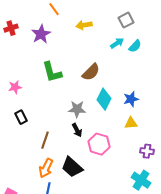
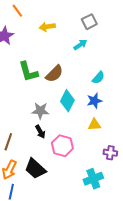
cyan semicircle: (135, 46) -> (98, 78), moved
green L-shape: (52, 72) -> (28, 72), moved
cyan cross: (141, 180) -> (93, 179), moved, turned 36

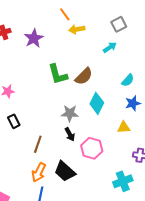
orange line: (17, 11) -> (65, 14), moved
blue star: (94, 101) -> (133, 103), moved

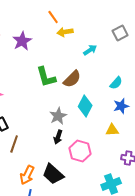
gray square: (119, 24) -> (120, 33), moved
cyan arrow: (110, 47) -> (90, 50), moved
gray star: (70, 113) -> (58, 116), turned -30
black arrow: (70, 134) -> (58, 137), turned 48
brown line: (38, 144) -> (14, 144), moved

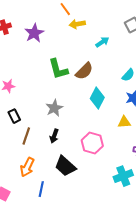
gray star: (58, 116) -> (54, 108), moved
black arrow: (58, 137) -> (54, 136), moved
orange arrow: (27, 175) -> (27, 167), moved

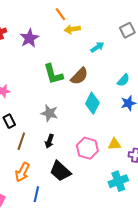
gray star: (54, 108) -> (49, 113), turned -30
yellow triangle: (124, 122) -> (114, 144), moved

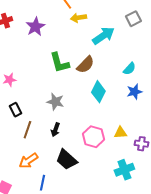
cyan arrow: (97, 47) -> (103, 36), size x1.6
orange arrow: (22, 172) -> (28, 161), turned 30

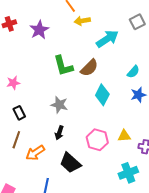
brown line: (27, 130) -> (16, 140), moved
orange arrow: (28, 161) -> (35, 153), moved

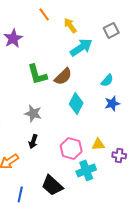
yellow arrow: (82, 21) -> (70, 25), moved, turned 63
black trapezoid: (70, 163) -> (52, 185), moved
cyan cross: (128, 173) -> (86, 170), moved

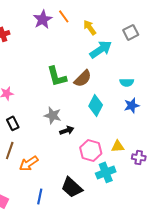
purple star: (13, 38) -> (43, 19), moved
cyan semicircle: (107, 80) -> (127, 82), turned 48
black arrow: (33, 141) -> (67, 130), moved, turned -128

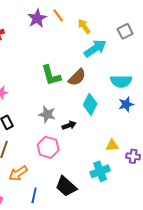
cyan semicircle: (127, 82) -> (121, 81), size x1.5
black arrow: (67, 130) -> (69, 125), moved
pink hexagon: (91, 150) -> (48, 147), moved
orange arrow: (29, 163) -> (18, 173), moved

